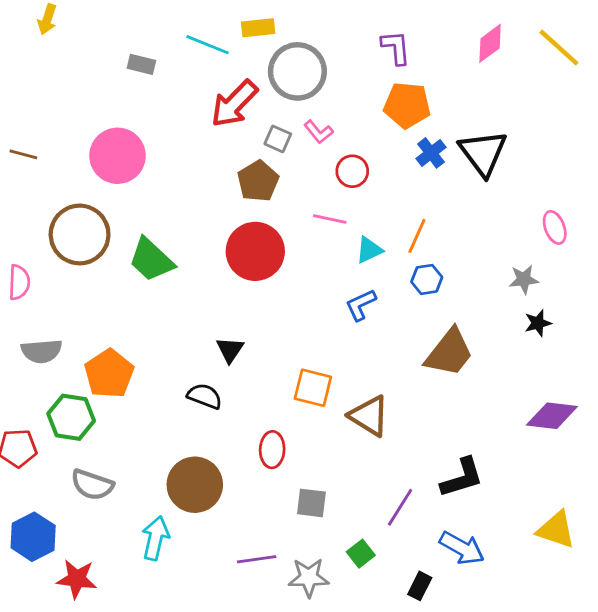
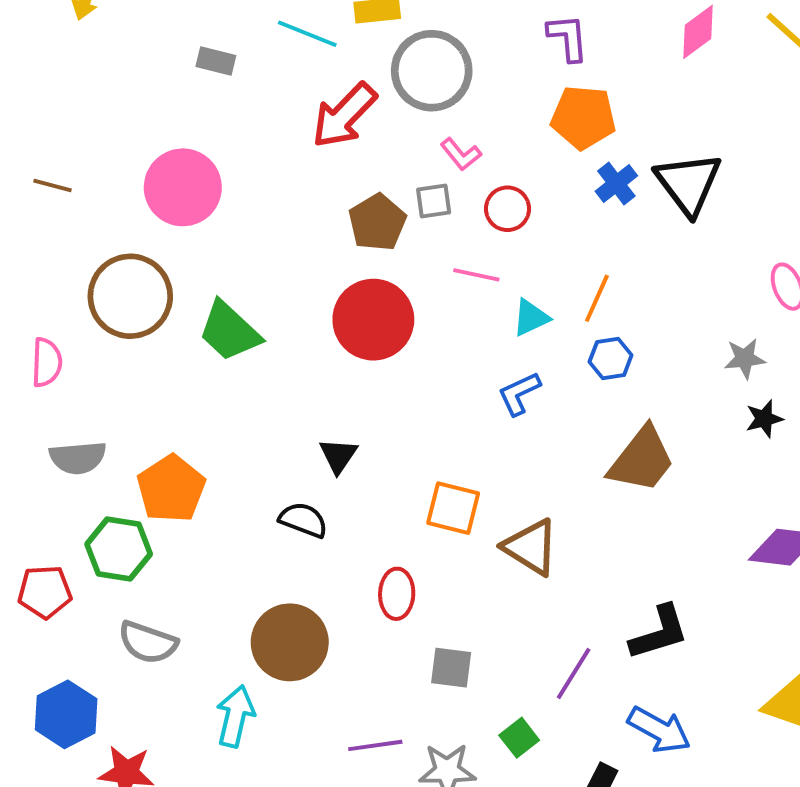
gray square: (278, 139) -> (434, 201), moved, turned -32

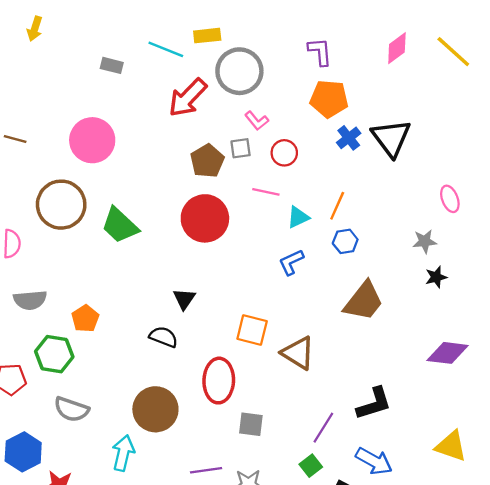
orange pentagon: (171, 489) -> (85, 318), size x0.7
red ellipse: (397, 594) -> (219, 381), size x1.5
green square: (519, 738) -> (311, 466), moved

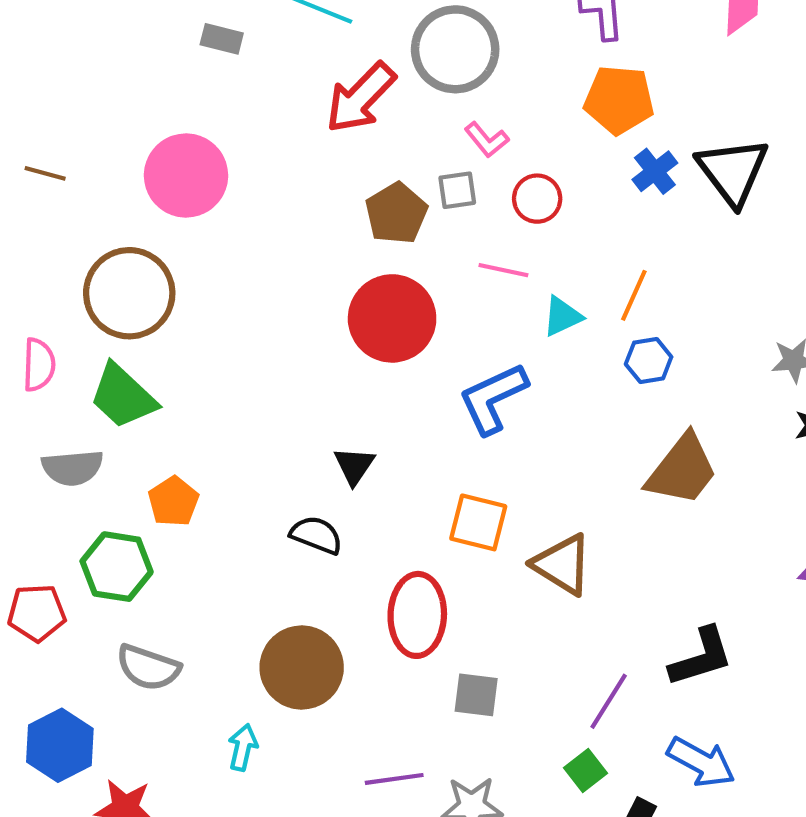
green trapezoid: (120, 225) -> (123, 396), moved
blue L-shape: (291, 262) -> (493, 398), moved, size x1.5
cyan arrow: (123, 453) -> (243, 747), size x0.7

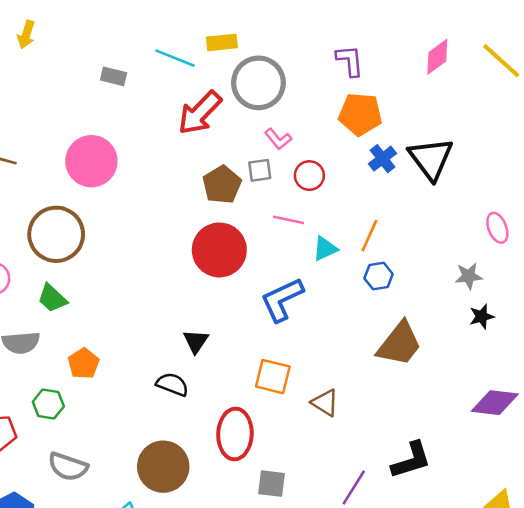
green trapezoid: (123, 396) -> (52, 298), size x0.7
brown triangle: (562, 564) -> (325, 403), size x0.7
green hexagon: (117, 567) -> (48, 404), size x0.7

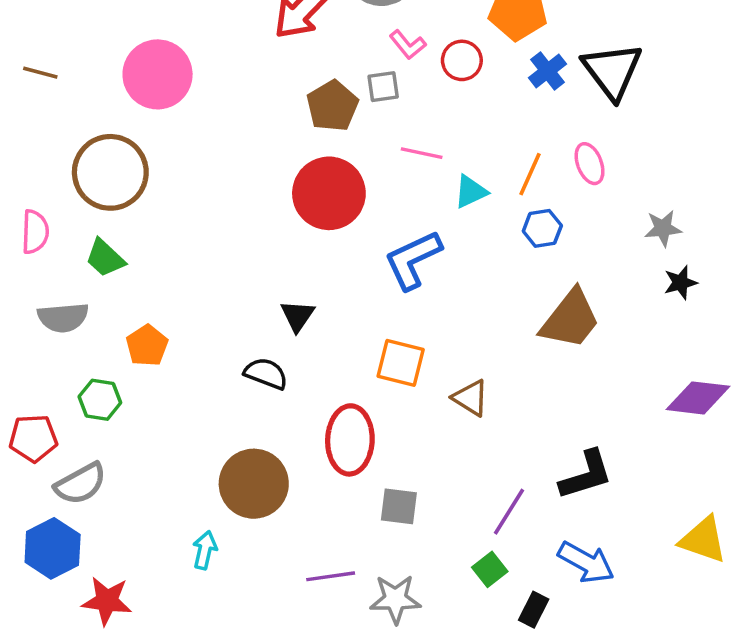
red circle: (309, 176) -> (462, 60), moved
pink ellipse: (497, 228) -> (590, 164), moved
gray semicircle: (68, 467) -> (81, 484), moved, turned -48

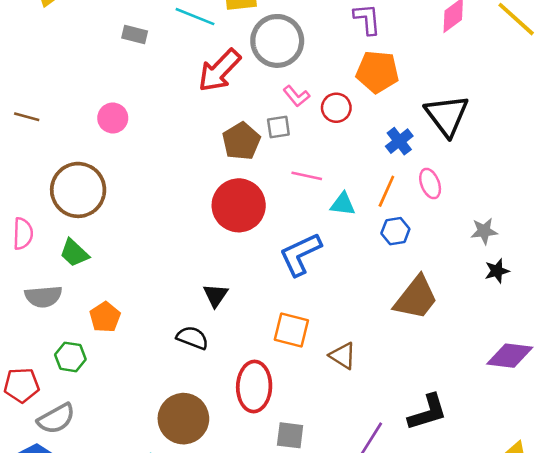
blue cross: (548, 71) -> (399, 141), moved
pink circle: (158, 74) -> (113, 118), size x0.6
cyan triangle: (471, 192) -> (343, 204), turned 32

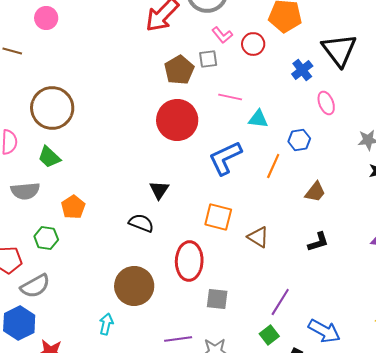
pink circle: (113, 118) -> (46, 18), moved
orange line: (386, 191) -> (273, 166), moved
brown trapezoid: (416, 298) -> (315, 192), size x0.6
black L-shape: (428, 412) -> (318, 242), moved, size x0.7

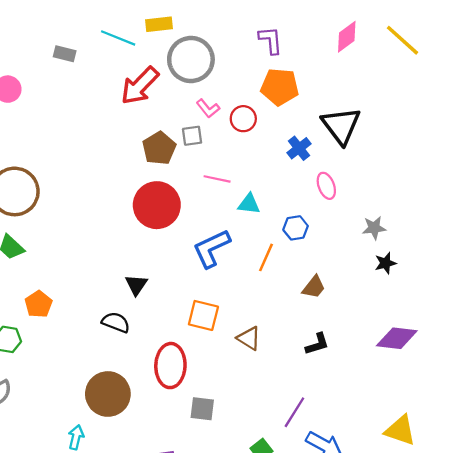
purple line: (280, 302) -> (294, 412), moved

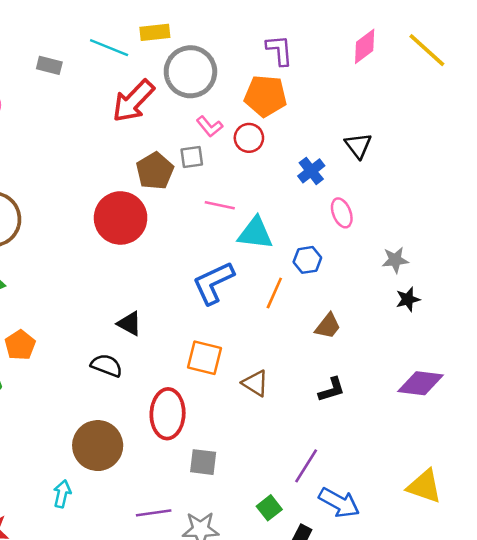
orange pentagon: (280, 87) -> (265, 96), moved
black triangle: (341, 125) -> (358, 146), size x0.6
cyan triangle: (249, 204) -> (255, 233), size x1.4
red circle: (157, 205) -> (121, 218), moved
black triangle: (136, 285) -> (129, 323), turned -35

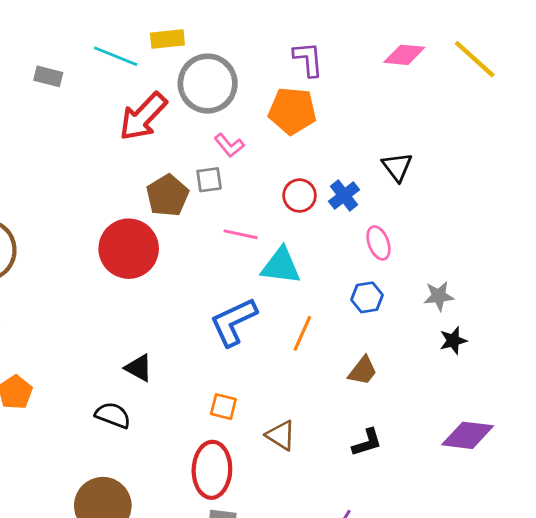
pink diamond: (365, 46) -> (404, 55), turned 42
red circle: (249, 138) -> (300, 196), moved
blue hexagon: (307, 260) -> (367, 297), moved
orange square: (204, 358) -> (223, 407), size x0.7
red ellipse: (168, 414) -> (212, 470), moved

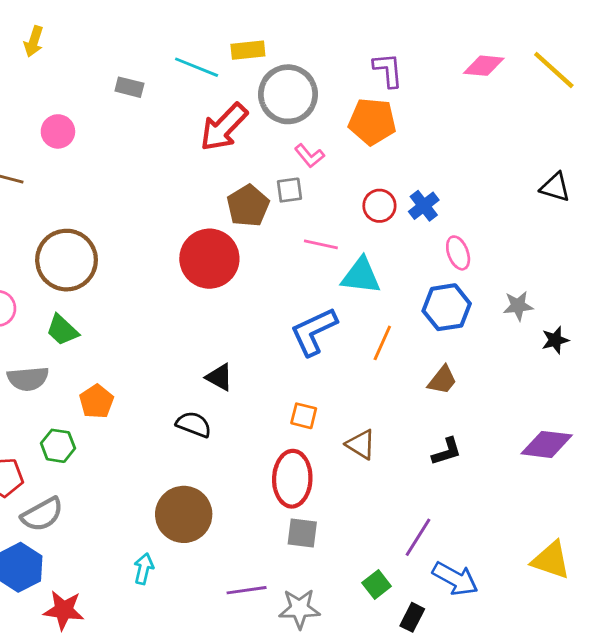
black triangle: (397, 167) -> (555, 187), moved, turned -36
blue hexagon: (367, 297) -> (447, 307), size x1.5
black star: (453, 341) -> (555, 340), moved

